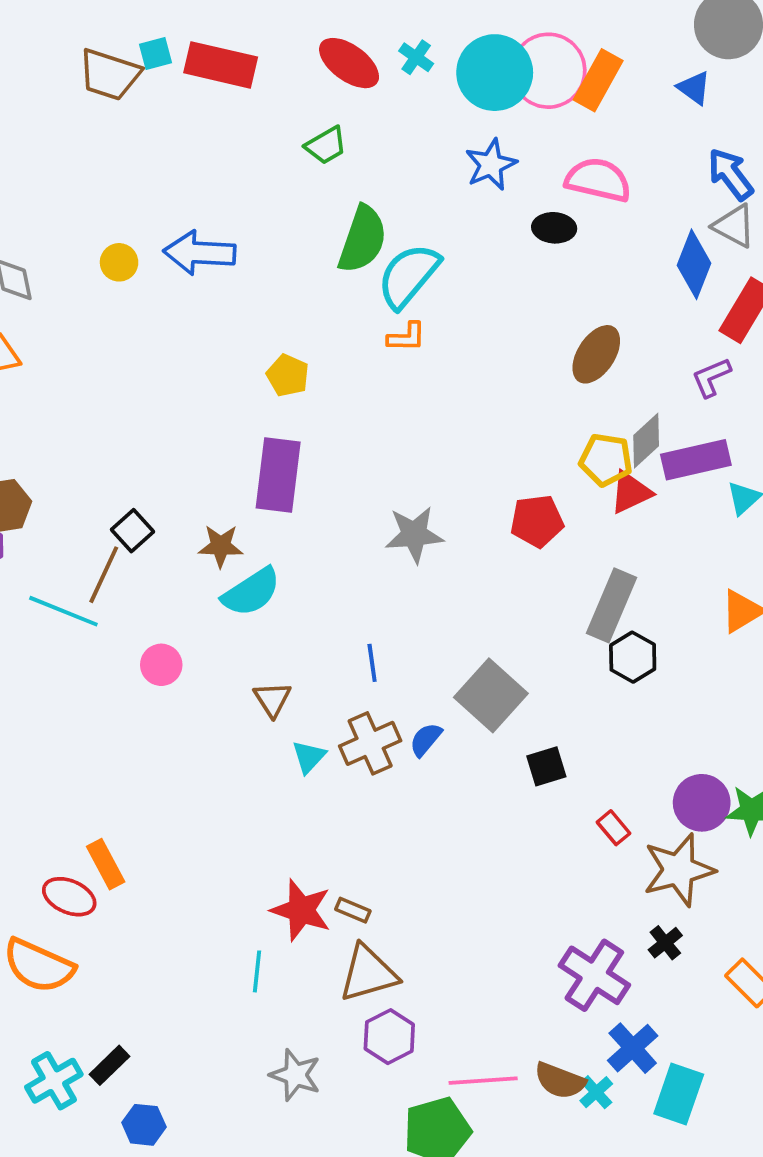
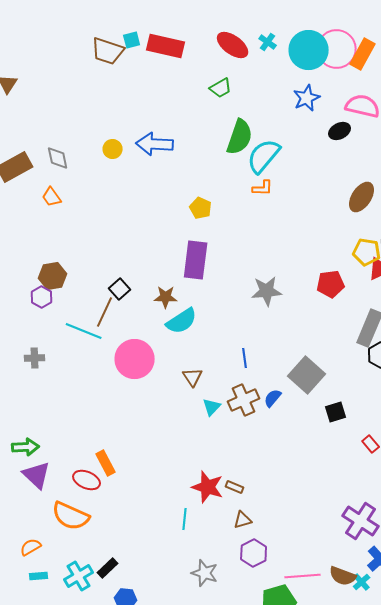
black ellipse: (554, 228) -> (340, 131), turned -30
pink circle: (161, 665) -> (135, 359), size x1.8
brown triangle: (368, 973) -> (243, 520), size x0.6

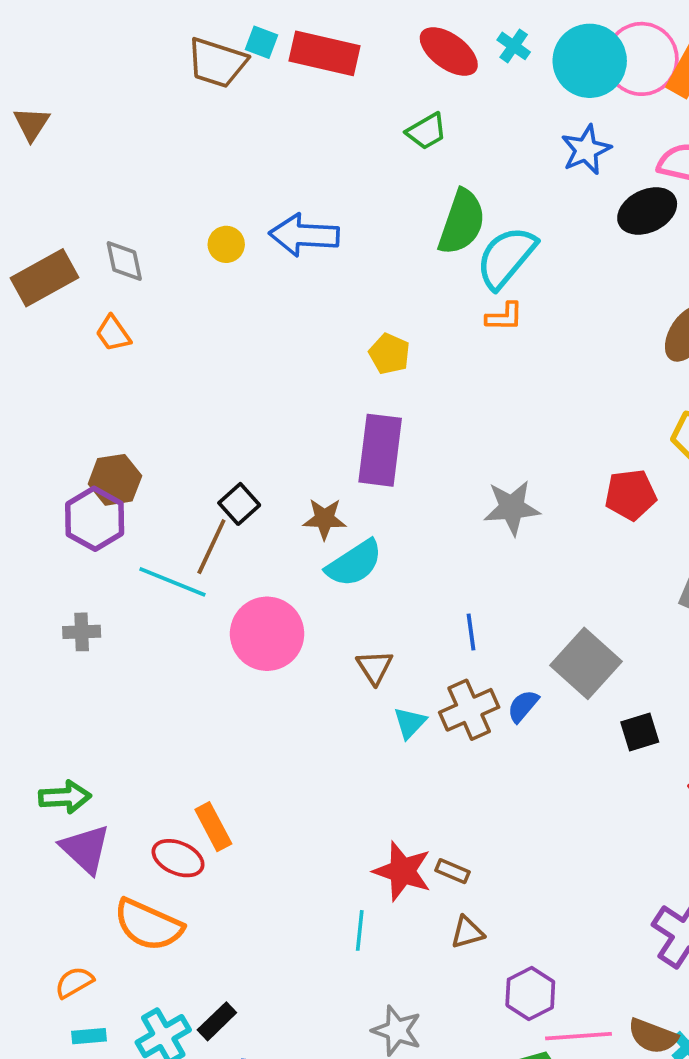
cyan square: (132, 40) -> (261, 42), turned 36
black ellipse: (340, 131) -> (647, 211), size x1.4
purple hexagon: (42, 297) -> (95, 519), size x1.5
purple hexagon: (254, 553) -> (530, 994), moved

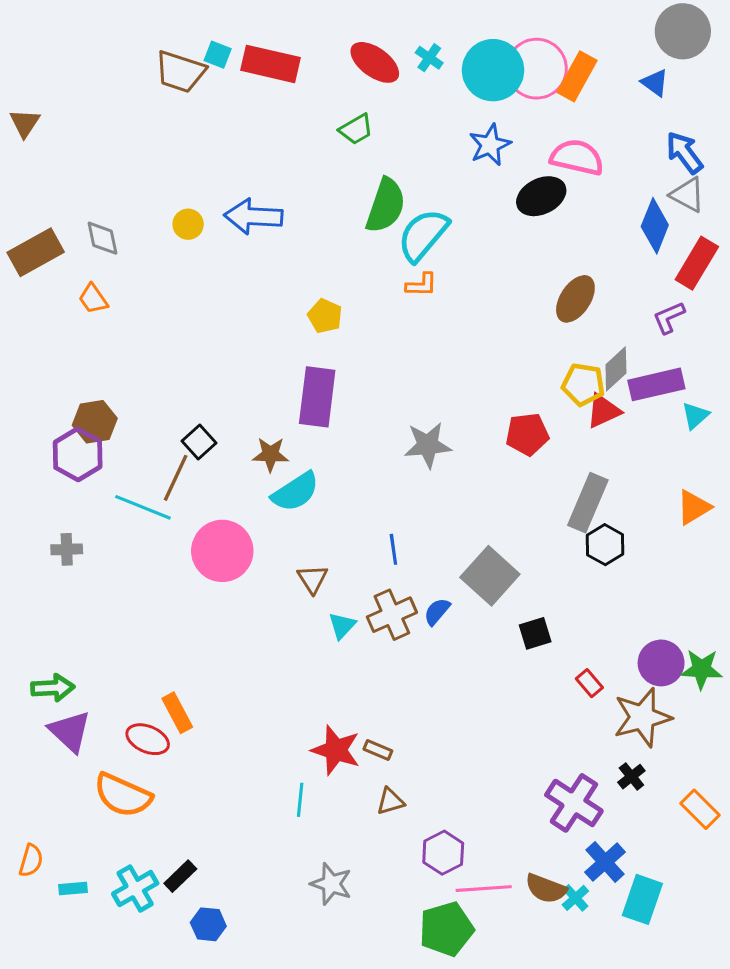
orange semicircle: (74, 982) -> (31, 861), moved, turned 136

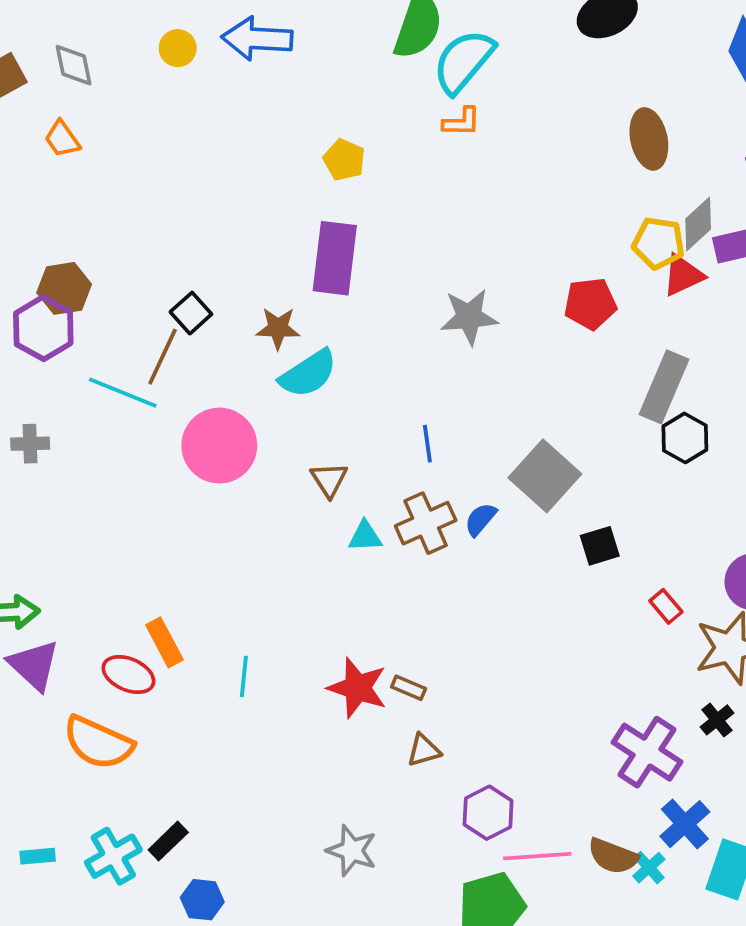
brown ellipse: (575, 299) -> (649, 139), turned -45
cyan triangle: (342, 626) -> (365, 536), turned 44
cyan line: (300, 800) -> (244, 676), moved

